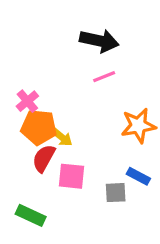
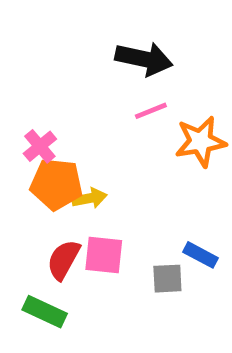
orange star: (138, 126) -> (201, 142), moved
yellow arrow: (62, 137) -> (89, 198), turned -50
red semicircle: (44, 158) -> (64, 260), moved

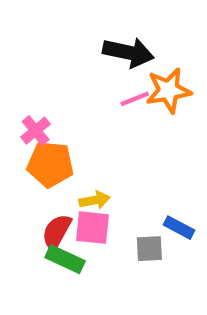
orange star: (201, 142) -> (168, 90), moved
yellow arrow: (89, 198) -> (95, 200), moved
green rectangle: (45, 312) -> (65, 259), moved

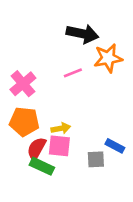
pink line: (135, 99) -> (73, 73), moved
pink cross: (36, 131) -> (23, 84), size x1.4
orange pentagon: (50, 164) -> (24, 122), moved

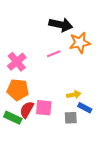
yellow arrow: (61, 128) -> (74, 95), moved
green rectangle: (42, 166) -> (13, 118), moved

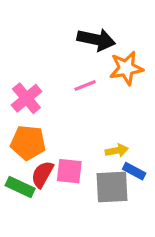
gray square: (71, 118) -> (112, 187), size x1.6

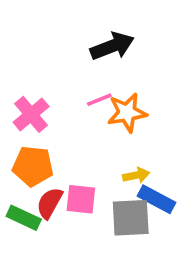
black arrow: (96, 40) -> (112, 46), turned -33
orange star: (126, 68) -> (127, 113), moved
blue rectangle: (134, 171) -> (157, 199), size x1.4

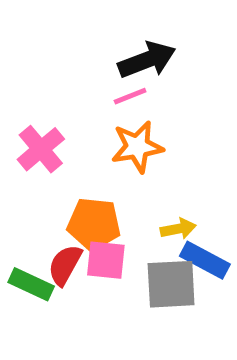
pink line: (99, 100) -> (130, 96), moved
orange star: (127, 113) -> (137, 147), moved
orange pentagon: (33, 166) -> (94, 224), moved

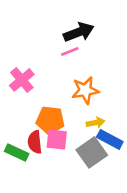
orange star: (137, 147) -> (85, 90), moved
red semicircle: (65, 265) -> (35, 142), turned -35
gray square: (171, 284) -> (92, 152), turned -32

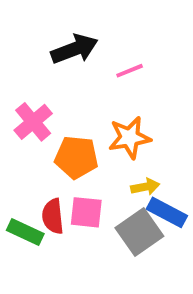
black arrow: (79, 32) -> (74, 49), moved
pink line: (70, 51) -> (130, 71), moved
orange pentagon: (50, 120) -> (76, 157), moved

